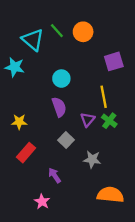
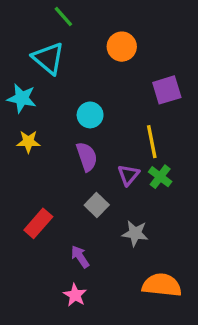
green line: (57, 31) -> (63, 17), moved
yellow star: (19, 122) -> (28, 142), moved
pink star: (42, 202) -> (75, 295), moved

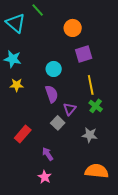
cyan triangle: (48, 58) -> (16, 23), moved
purple square: (167, 90) -> (84, 54), moved
purple triangle: (128, 175) -> (70, 109), moved
gray star: (135, 233) -> (90, 135), moved

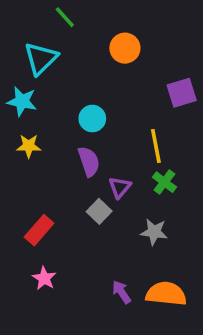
cyan triangle: (16, 23) -> (41, 58), moved, turned 35
purple square: (84, 54) -> (182, 93), moved
purple arrow: (48, 154) -> (121, 292), moved
pink star: (45, 177) -> (44, 278), moved

